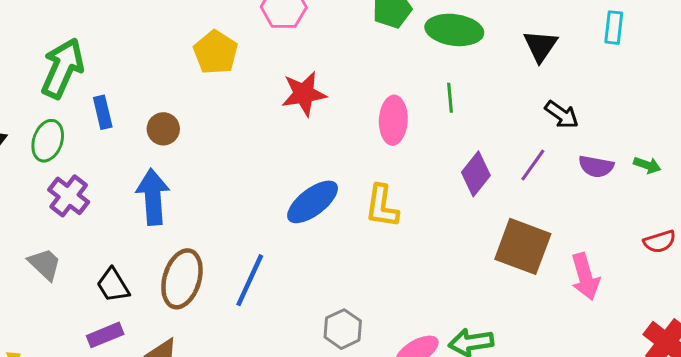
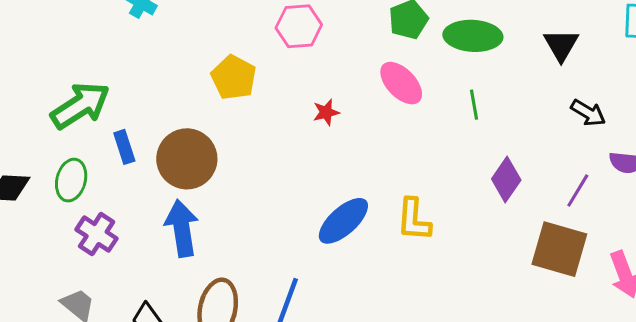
green arrow: (62, 68) -> (80, 106), turned 38
red star: (304, 94) -> (326, 112), size x0.6
pink ellipse: (393, 120) -> (401, 83), moved, turned -42
brown circle: (163, 129) -> (187, 159), size x1.8
purple line: (533, 165) -> (578, 190), moved

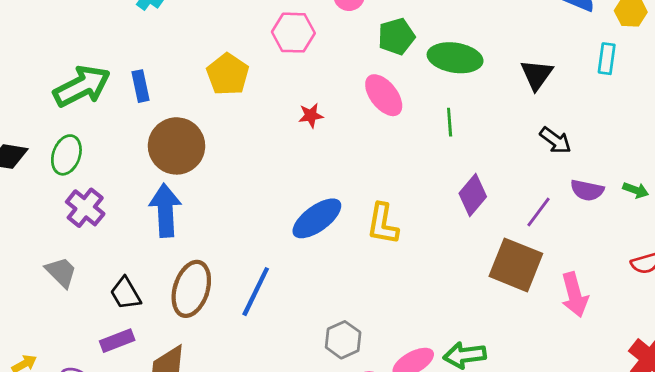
blue rectangle: (124, 147) -> (141, 86), moved

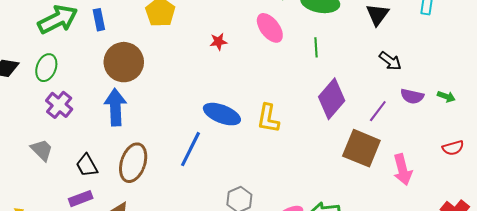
purple diamond: (473, 195) -> (332, 99), size x1.4
blue ellipse: (317, 218) -> (222, 114), turned 57
blue line: (256, 292) -> (191, 149), moved

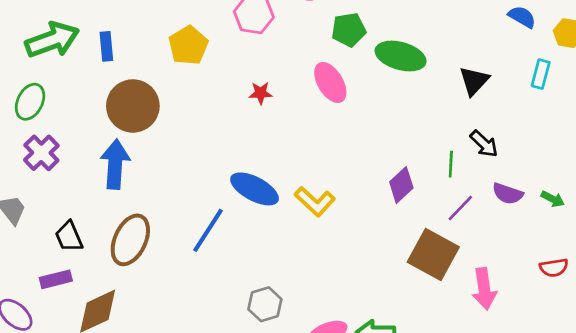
green line: (316, 47) -> (451, 164), moved
purple diamond: (332, 99) -> (401, 185), size x0.7
yellow L-shape: (268, 118) -> (315, 201), turned -64

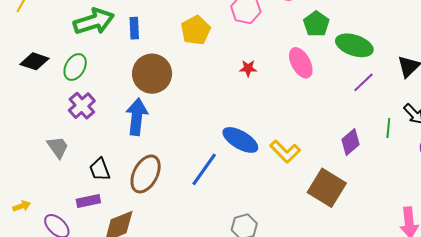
green pentagon: (349, 30) -> (316, 24), turned -30
purple line: (460, 208) -> (363, 82), moved
brown square: (433, 255) -> (327, 188), moved

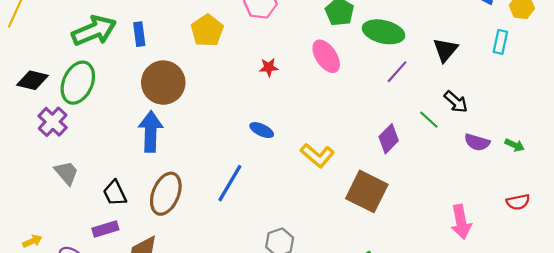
green ellipse: (75, 67) -> (78, 83), size x1.4
purple cross: (82, 106) -> (53, 122), moved
green line: (388, 128) -> (429, 120), turned -48
blue ellipse: (240, 140) -> (262, 130), moved, size x0.6

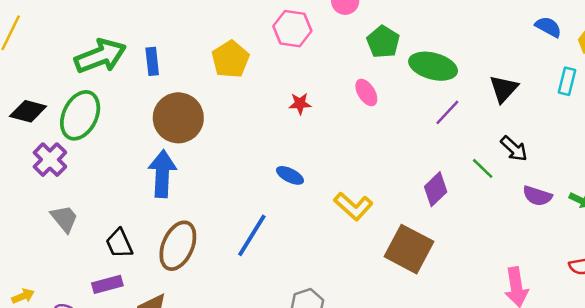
pink ellipse: (326, 56) -> (366, 93), size x0.7

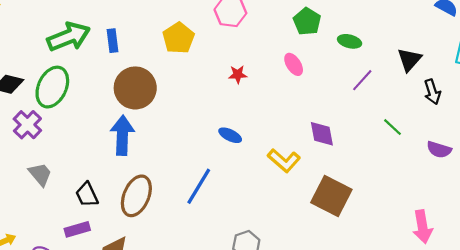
green ellipse: (433, 66) -> (350, 41), size x0.6
black arrow: (514, 149) -> (432, 92), moved, turned 30
purple diamond: (436, 189) -> (322, 134), moved, turned -56

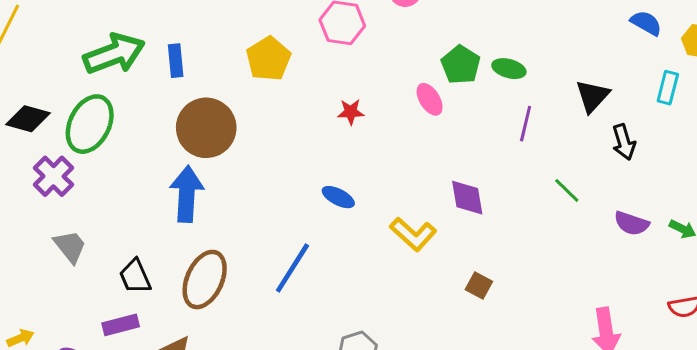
green pentagon: (307, 21) -> (461, 65), moved
purple line: (362, 80) -> (526, 124), turned -30
brown square: (331, 196) -> (479, 285), size x0.5

